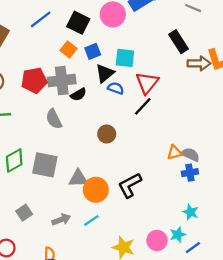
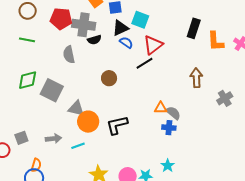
black rectangle: (178, 42) -> (194, 28), moved, turned 36
brown arrow: (199, 63) -> (196, 78), moved, turned -108
cyan star: (191, 212) -> (168, 166), moved
gray square: (24, 213) -> (21, 138), moved

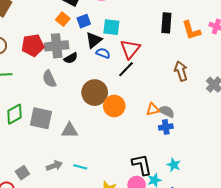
brown circle: (109, 78) -> (95, 93), size x1.6
orange circle: (88, 122) -> (114, 106), moved
black L-shape: (117, 125) -> (142, 165), moved, turned 105
cyan line: (78, 146) -> (80, 167), turned 48

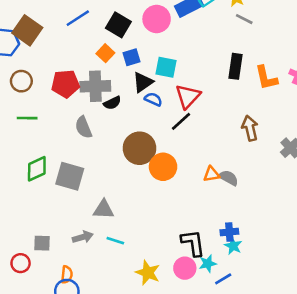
blue cross: (166, 127) -> (229, 232), moved
gray triangle: (70, 130) -> (104, 209), moved
gray square: (22, 173) -> (42, 243), turned 32

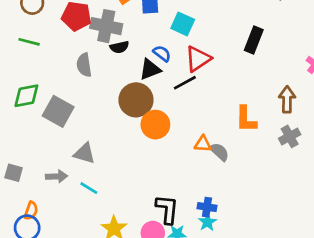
orange L-shape: (266, 78) -> (246, 119), moved
black triangle: (143, 82) -> (150, 69), moved
brown arrow: (250, 128) -> (287, 99), moved

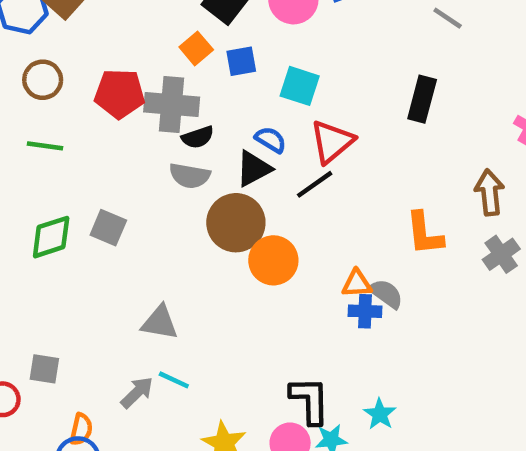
gray semicircle: (84, 65) -> (190, 176), moved, turned -65
gray square: (58, 111) -> (108, 228), moved, size x0.7
gray arrow: (57, 176) -> (137, 392), moved, turned -35
blue cross: (207, 207) -> (365, 311), moved

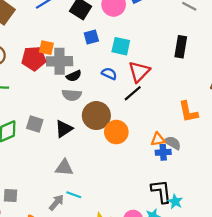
orange square: (196, 48) -> (46, 48), moved, turned -32
black triangle: (254, 169) -> (64, 129), moved
black L-shape: (310, 400) -> (161, 191), moved

